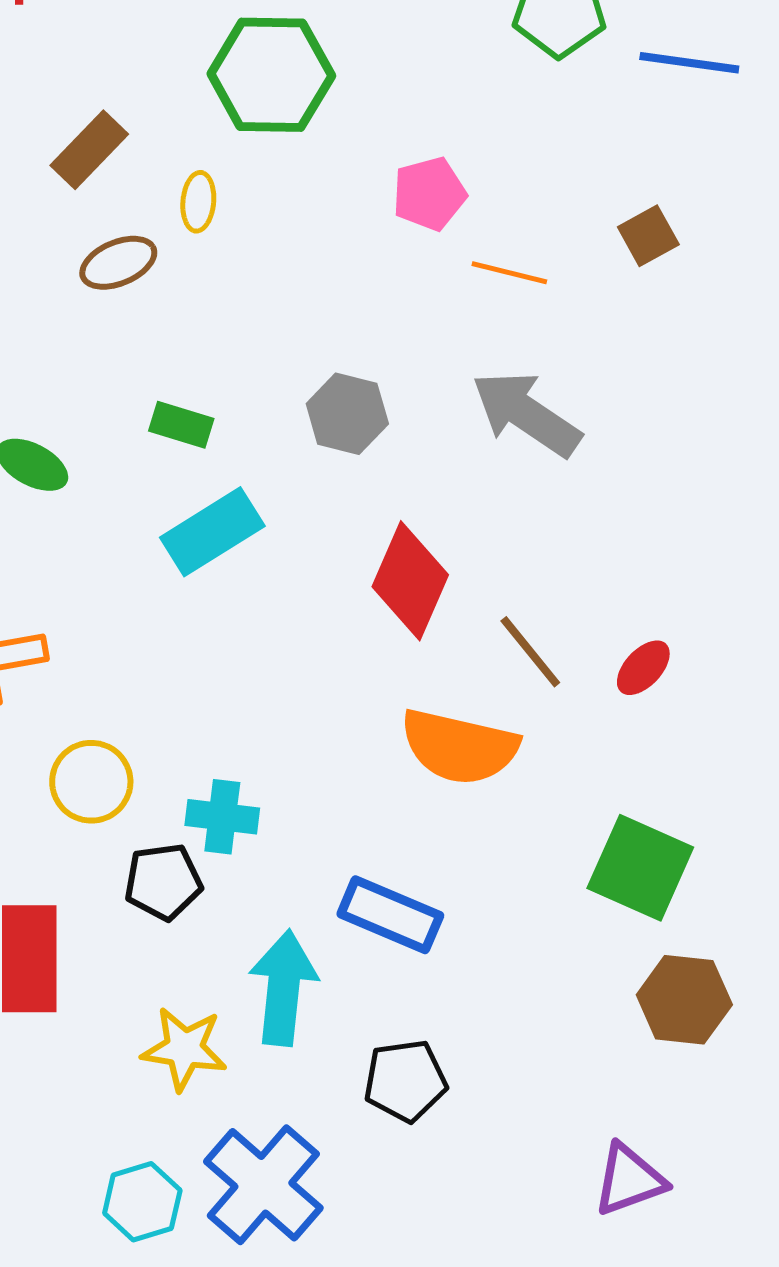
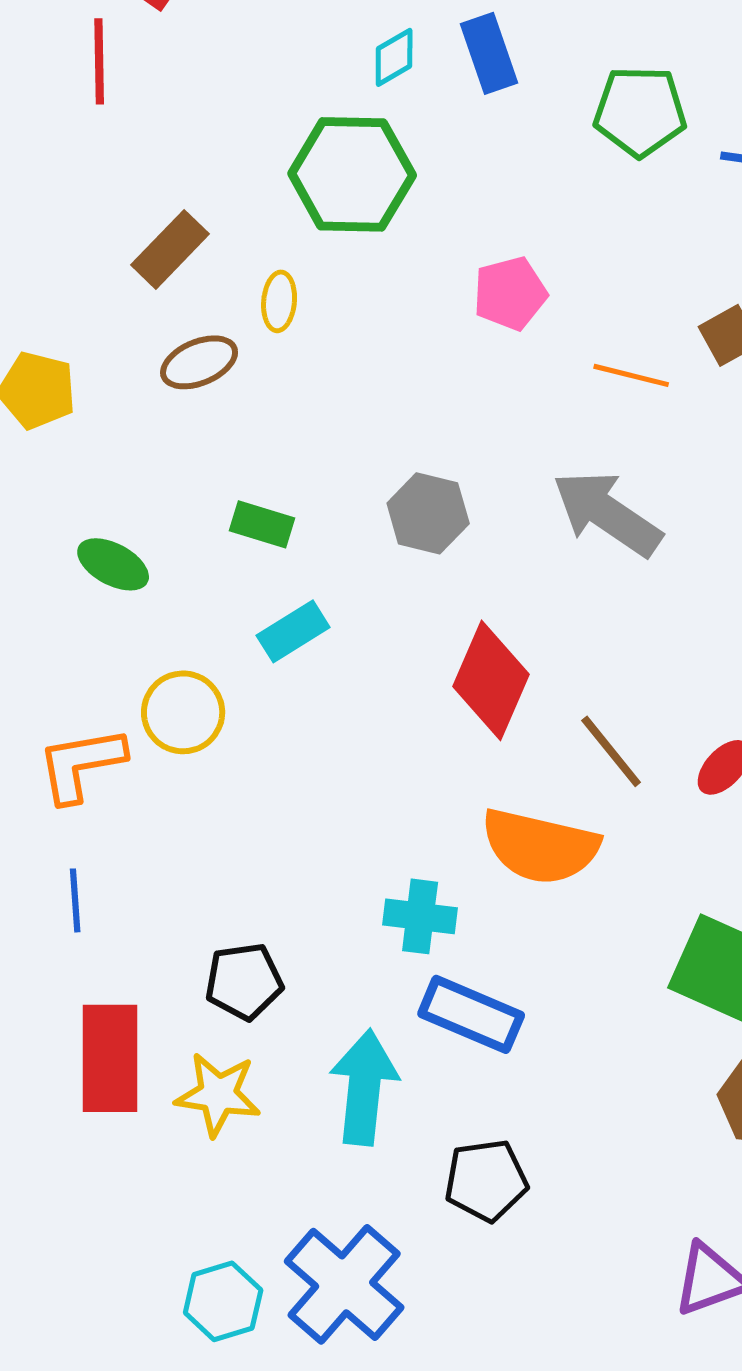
orange line: (509, 273) -> (631, 375), moved
cyan rectangle: (212, 532) -> (293, 631), size x0.7
yellow circle: (91, 782) -> (183, 712), moved
cyan cross: (222, 817) -> (420, 916), moved
yellow star: (184, 1049) -> (218, 1094), moved

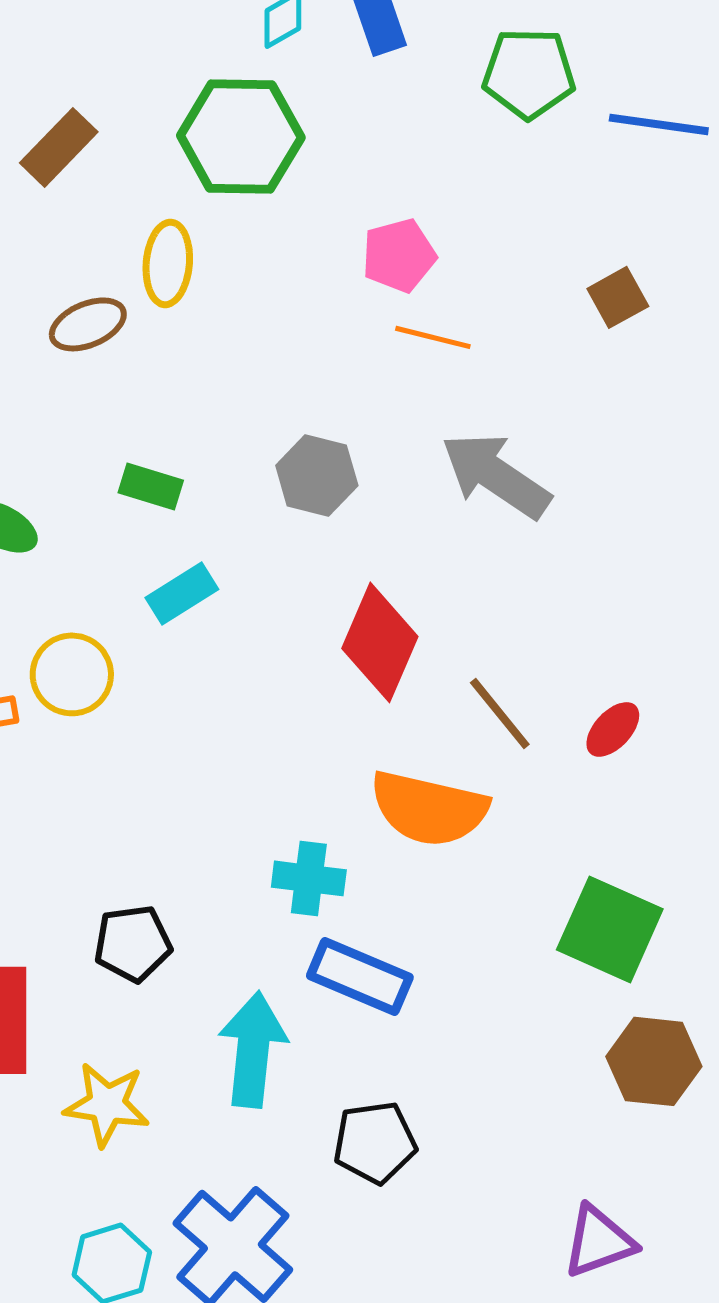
brown rectangle: (170, 249) -> (59, 147), moved
yellow ellipse: (279, 301) -> (168, 263), size x1.4
orange line: (631, 375) -> (433, 337), moved
yellow star: (218, 1094) -> (107, 1104), moved

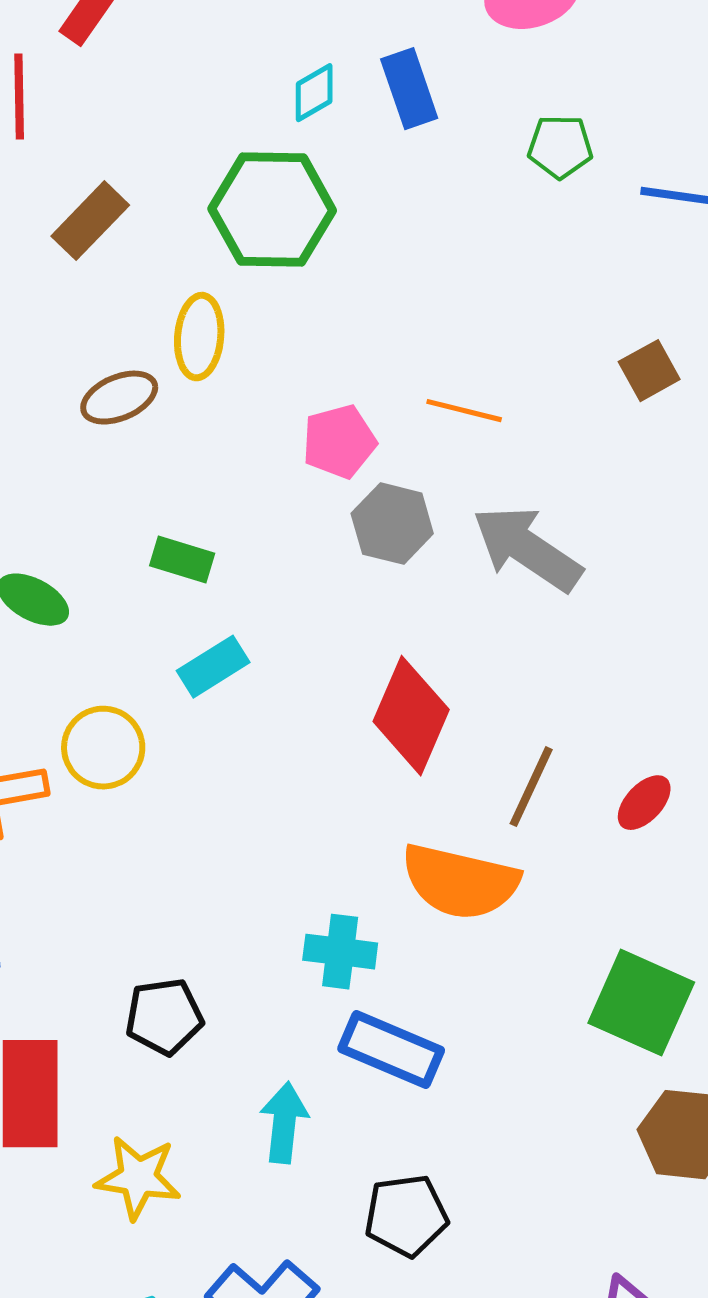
green pentagon: (529, 73) -> (560, 147), size x0.7
pink pentagon: (399, 255) -> (339, 442), moved
gray hexagon: (317, 475) -> (392, 524), moved
brown line: (500, 713) -> (531, 787), turned 64
cyan arrow: (253, 1049) -> (284, 1123), size x0.7

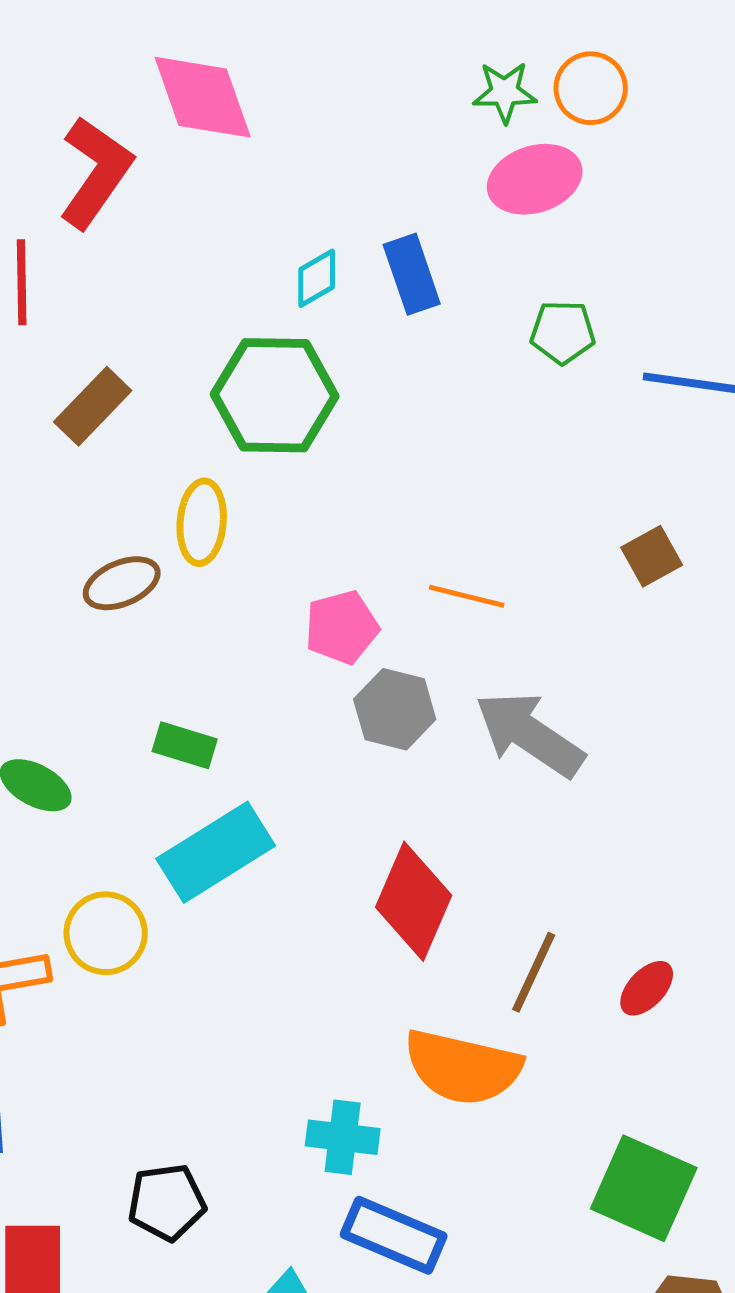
cyan rectangle: (213, 667) -> (216, 852), size x1.6

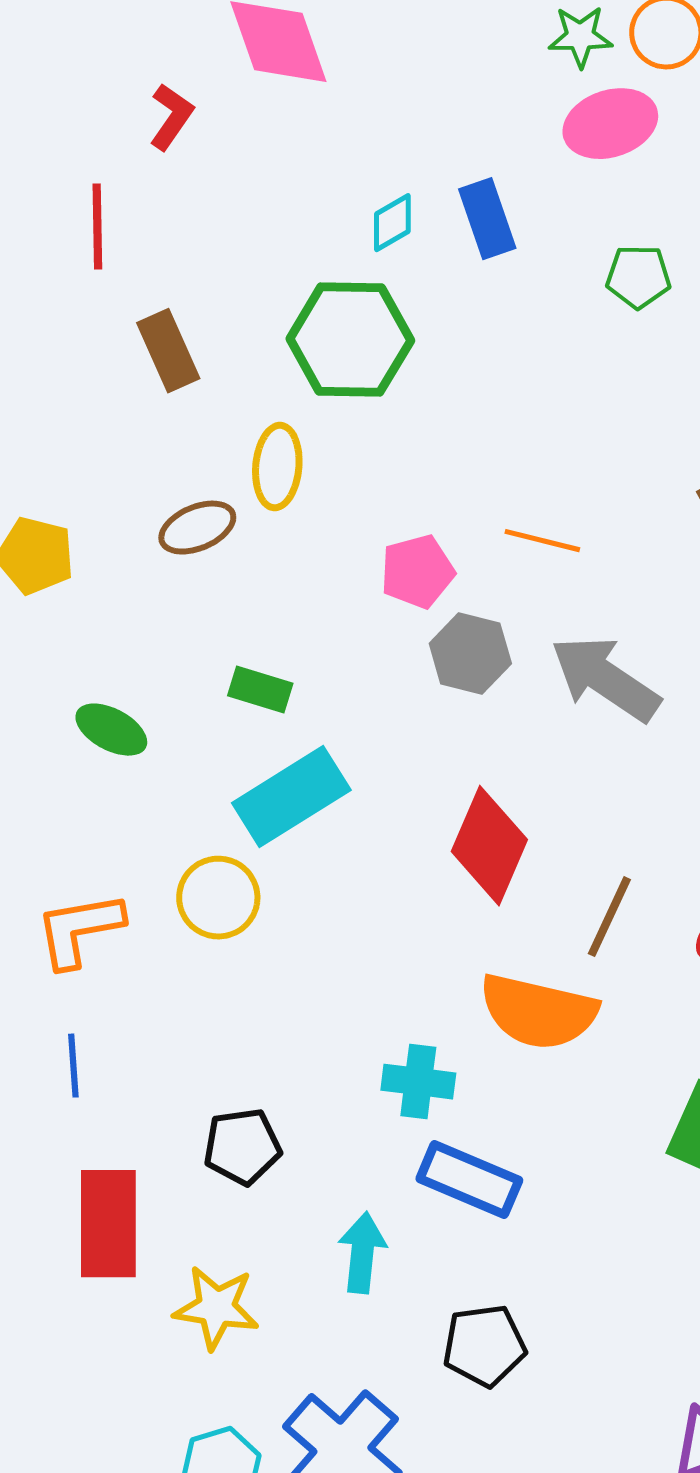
red L-shape: (96, 172) -> (171, 117), size x0.6
brown rectangle: (93, 406) -> (168, 351), turned -68
yellow circle: (106, 933) -> (218, 898), moved

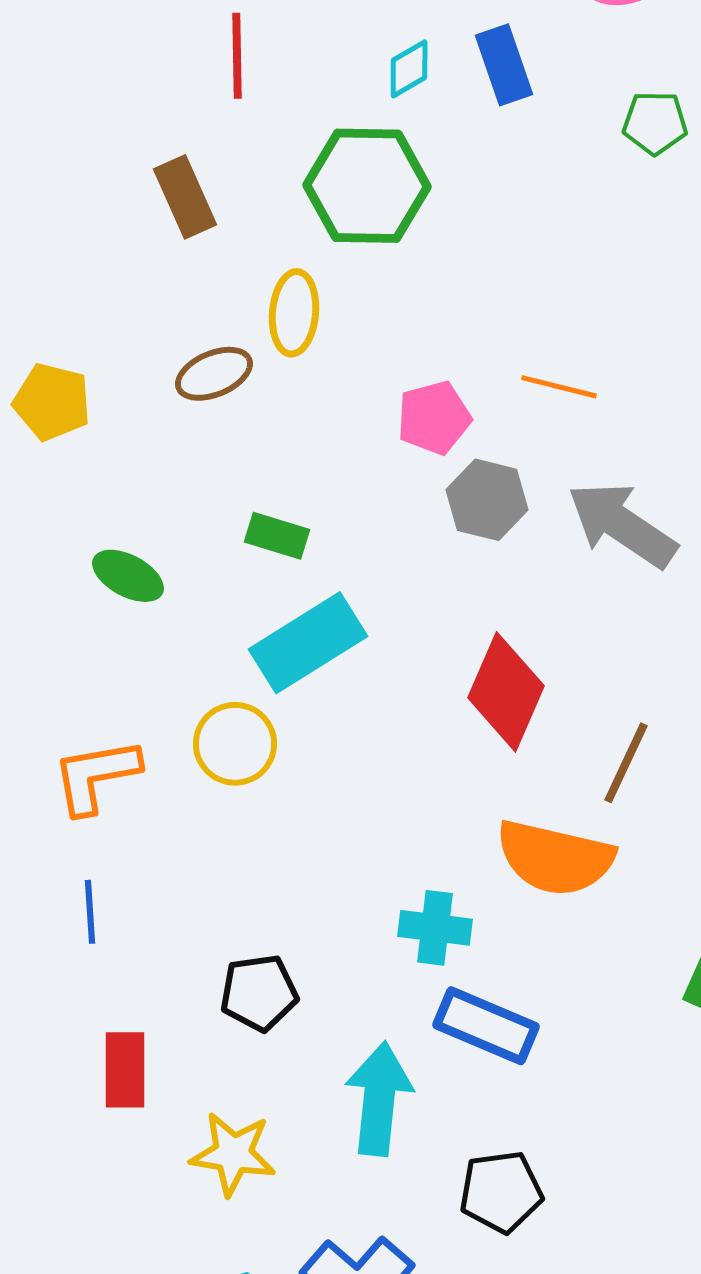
red line: (97, 227) -> (237, 56), moved
red rectangle: (108, 1224) -> (125, 1070), size x0.7
cyan arrow: (362, 1253) -> (379, 1099), size x1.4

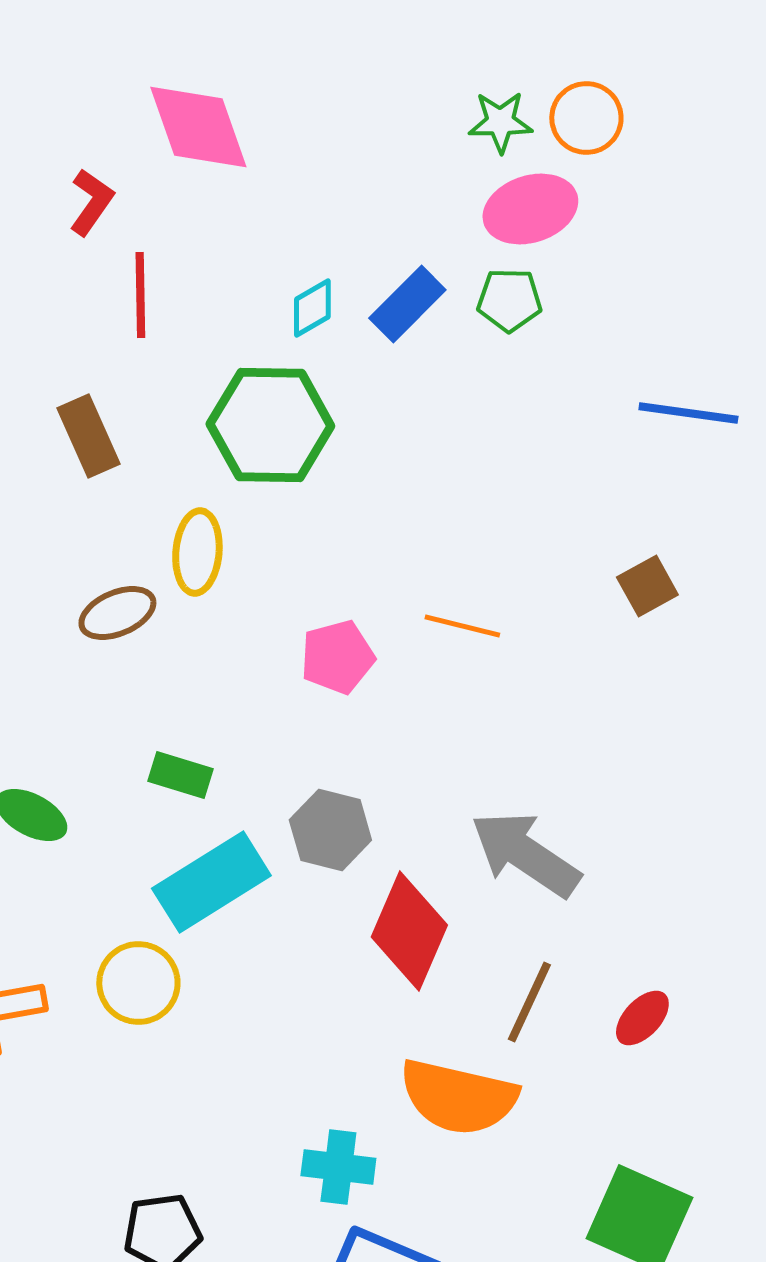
blue rectangle: (504, 65) -> (407, 304), turned 64
green pentagon: (655, 123) -> (509, 300), moved
gray hexagon: (487, 500) -> (330, 830), moved
gray arrow: (622, 525) -> (525, 854), moved

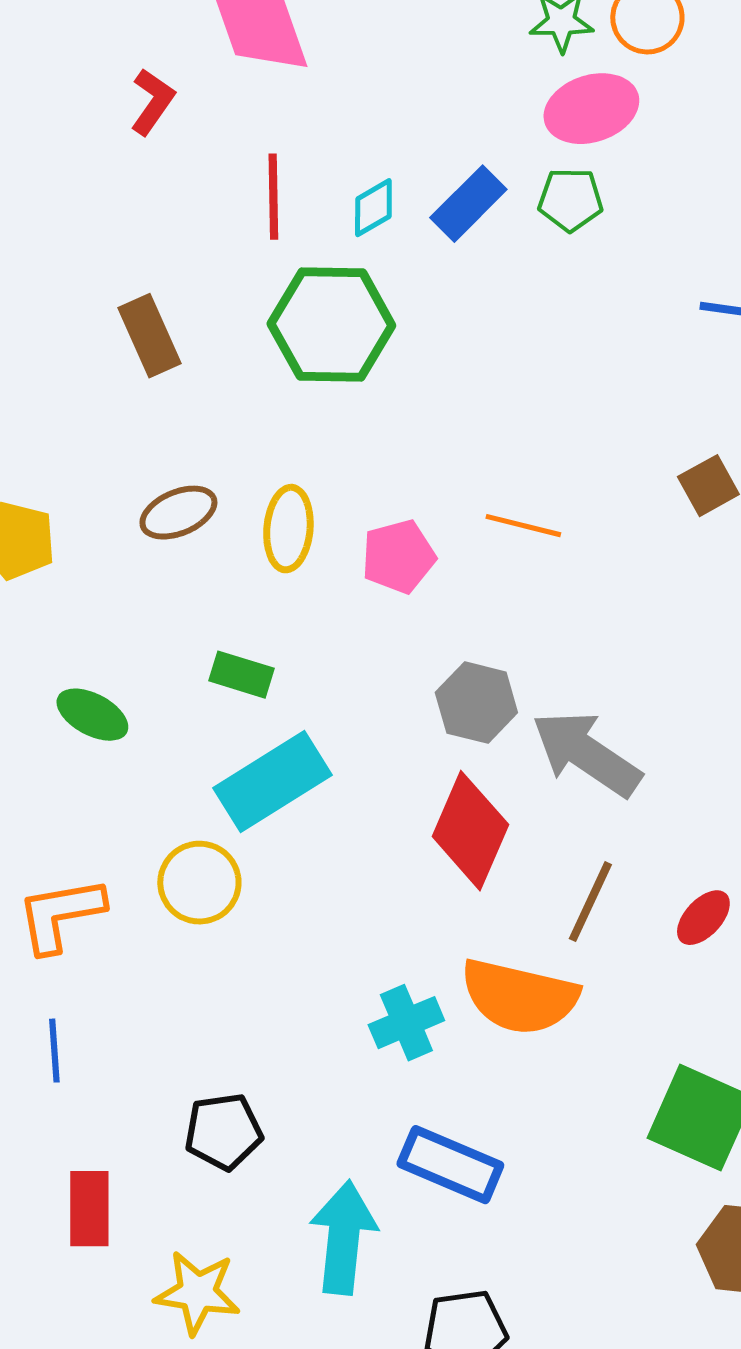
red line: (140, 295) -> (273, 197), moved
yellow ellipse: (197, 552) -> (288, 529), moved
gray hexagon: (330, 830) -> (476, 703), moved
cyan cross: (338, 1167) -> (406, 1023), moved, turned -30

